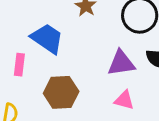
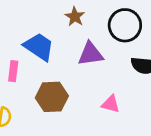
purple triangle: (121, 63) -> (91, 54), moved

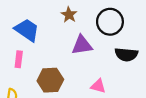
blue trapezoid: (39, 47) -> (27, 30), moved

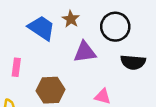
blue trapezoid: (27, 30) -> (42, 28), moved

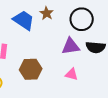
purple triangle: (85, 52) -> (71, 46), moved

